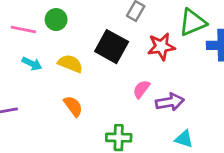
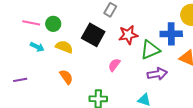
green circle: (56, 20) -> (53, 24), moved
green triangle: (193, 22) -> (150, 50), moved
purple arrow: (170, 102) -> (157, 74), moved

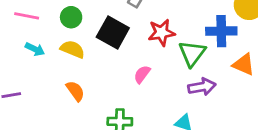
green circle: (53, 24) -> (71, 17), moved
green triangle: (150, 50) -> (192, 53), turned -30

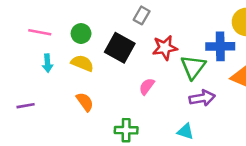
cyan arrow: (35, 49) -> (48, 63), turned 60

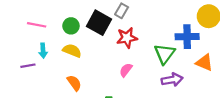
black square: (120, 48) -> (99, 23), moved
red star: (165, 48) -> (127, 38), moved
purple line: (26, 106) -> (28, 66), moved

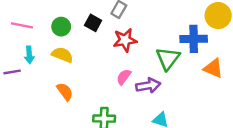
black square: (99, 23) -> (93, 23), size x0.6
purple arrow: (172, 80) -> (148, 85), moved

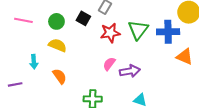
cyan arrow: (29, 55) -> (34, 62), moved
green triangle: (168, 58) -> (138, 30), moved
purple line: (12, 72) -> (15, 84), moved

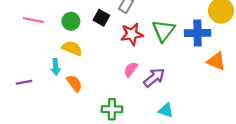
cyan arrow: (34, 62) -> (56, 67), moved
purple arrow: (130, 71) -> (154, 78), turned -30
purple line: (15, 84) -> (24, 82), moved

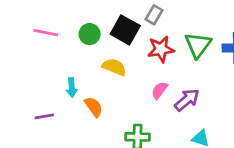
black square: (101, 18) -> (125, 30), size x1.5
yellow semicircle: (72, 48) -> (114, 67), moved
purple line: (24, 82) -> (44, 116), moved

